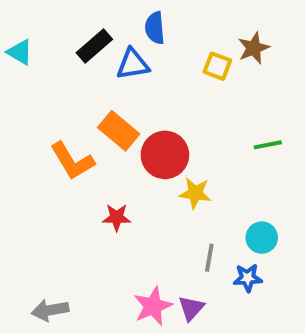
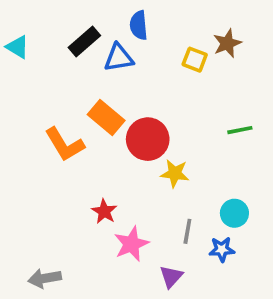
red star: (117, 217) -> (104, 211), moved, turned 30
pink star: (153, 306) -> (131, 244), moved

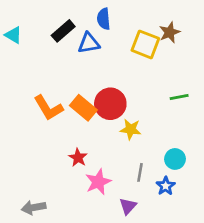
yellow square: (195, 60) -> (145, 44), size x1.5
orange rectangle: (106, 117) -> (83, 108), moved
blue star: (222, 249) -> (166, 186), turned -30

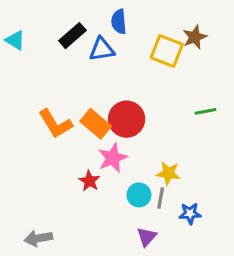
yellow star: (131, 129) -> (168, 173), moved
cyan circle: (175, 159) -> (139, 195), moved
pink star: (98, 182) -> (113, 158), moved
blue star: (166, 186) -> (190, 213), turned 30

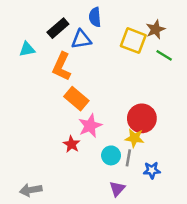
cyan triangle: (15, 40) -> (27, 49), moved, turned -42
green line: (205, 111) -> (164, 55), moved, turned 42
red circle: (127, 119) -> (142, 118), moved
orange L-shape: (55, 124) -> (62, 66), moved, turned 56

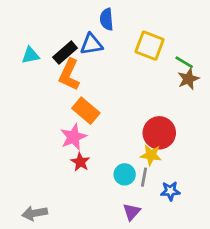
black rectangle: (58, 28) -> (65, 53), moved
brown star: (155, 29) -> (188, 79), moved
pink star: (90, 126) -> (73, 137), moved

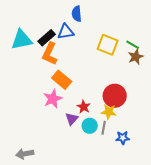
yellow square: (150, 46) -> (108, 45), moved
cyan triangle: (30, 55) -> (22, 40), size x1.6
red star: (80, 162) -> (84, 107), moved
purple triangle: (132, 212) -> (72, 119), moved

